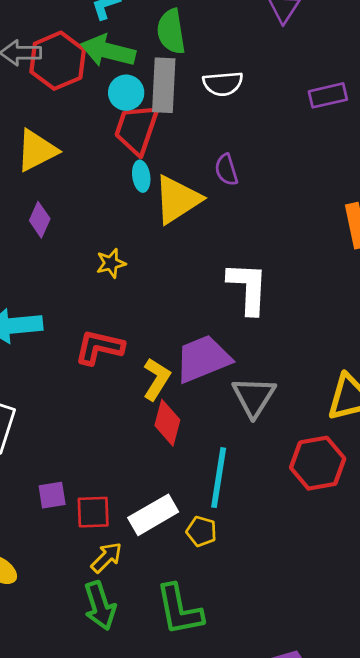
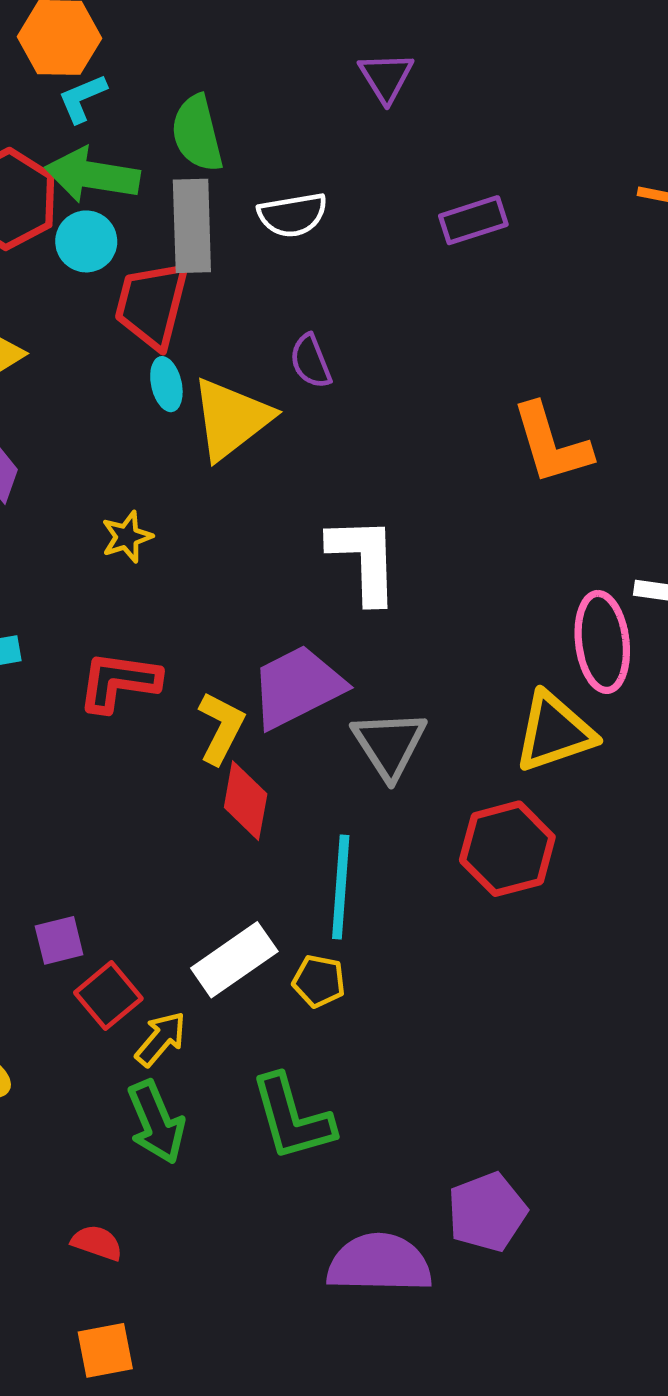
cyan circle: (126, 93) -> (86, 241), moved
red square: (93, 512) -> (108, 996), moved, turned -33

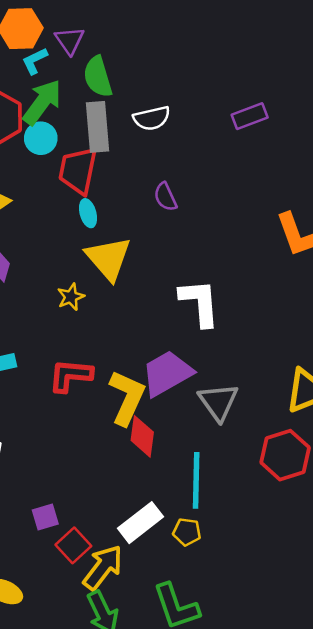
purple triangle: (386, 77) -> (70, 40), moved
green arrow: (92, 175) -> (42, 102), turned 120
yellow triangle: (231, 419) -> (108, 258), moved, turned -30
yellow L-shape: (221, 728) -> (127, 398), size x1.4
yellow arrow: (161, 1039) -> (103, 568), size x1.5

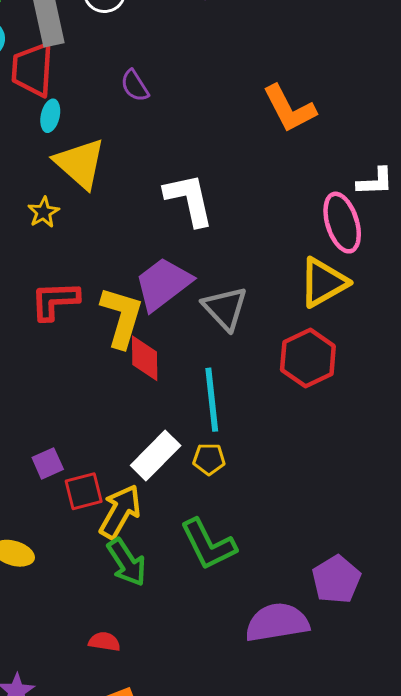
cyan ellipse: (88, 213) -> (50, 116), turned 36
red square: (73, 545) -> (84, 491), turned 36

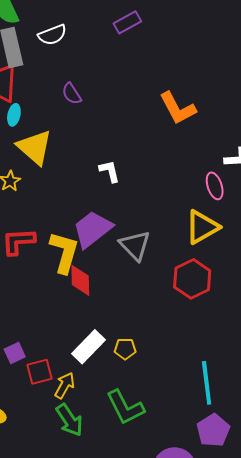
white L-shape: (189, 200) -> (110, 171), size x0.6
pink ellipse: (342, 223) -> (215, 186), size x0.7
cyan line: (212, 400) -> (207, 383), moved
yellow arrow: (120, 512) -> (65, 385), size x0.7

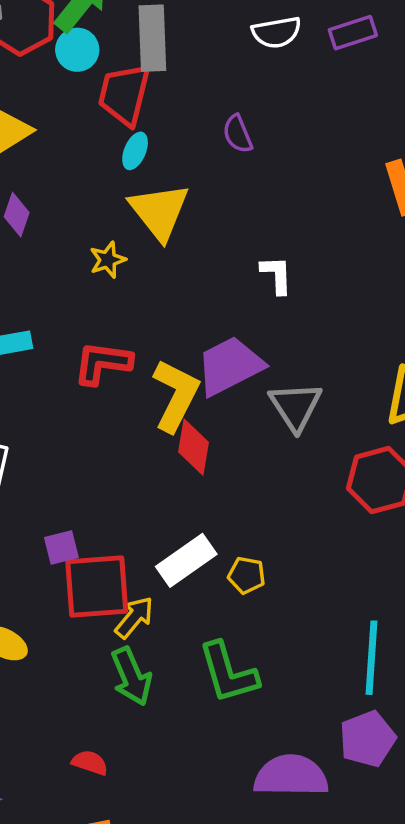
white semicircle: (52, 35) -> (277, 32), moved
red square: (40, 372) -> (97, 587), size x1.6

